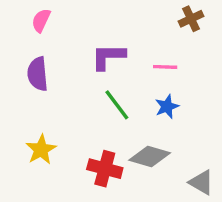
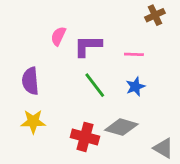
pink semicircle: (41, 20) -> (58, 36), moved
purple semicircle: (38, 74) -> (30, 81), moved
yellow star: (41, 150) -> (33, 122), turned 30

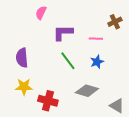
brown cross: (155, 15) -> (115, 22), moved
pink semicircle: (58, 36) -> (41, 13), moved
red cross: (85, 137) -> (48, 101), moved

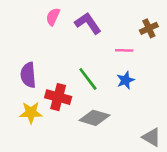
purple L-shape: (63, 33) -> (88, 23), moved, turned 55
gray diamond: (87, 91) -> (94, 118), moved
red cross: (48, 101) -> (58, 97), moved

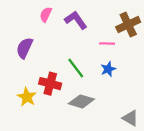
brown cross: (149, 28) -> (128, 25), size x1.5
purple semicircle: (28, 75) -> (25, 48), moved, turned 30
yellow star: (31, 113) -> (27, 97), turned 30

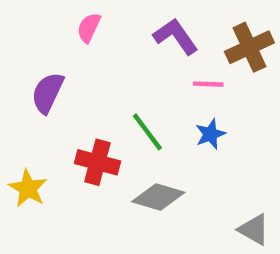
purple L-shape: (76, 20) -> (176, 36), moved
yellow star: (27, 97) -> (28, 188), moved

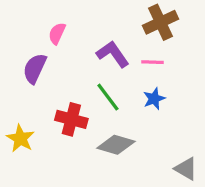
pink semicircle: (89, 28) -> (57, 33), moved
purple L-shape: (176, 36) -> (113, 54), moved
brown cross: (249, 47) -> (160, 22), moved

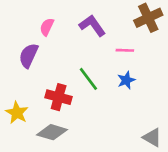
brown cross: (160, 22) -> (148, 18), moved
purple L-shape: (113, 54) -> (92, 26), moved
gray diamond: (116, 145) -> (52, 132), moved

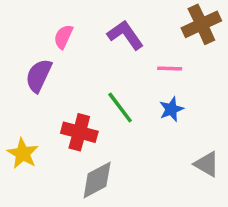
gray diamond: (52, 132) -> (97, 180), moved, turned -44
gray triangle: (152, 137) -> (207, 164), moved

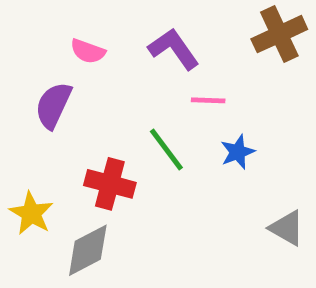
pink semicircle: (63, 37) -> (88, 51), turned -95
pink line: (170, 69) -> (208, 100), moved
gray diamond: (97, 180) -> (88, 250), moved

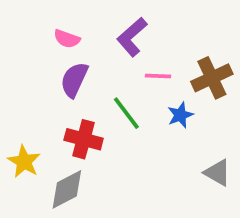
brown cross: (279, 34) -> (212, 78), moved
purple L-shape: (174, 49) -> (132, 37), turned -96
purple semicircle: (53, 105) -> (74, 80), moved

